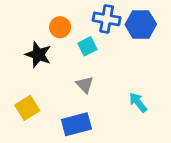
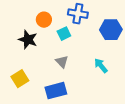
blue hexagon: (141, 24) -> (111, 30), moved
cyan arrow: (138, 102) -> (101, 66), moved

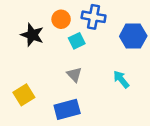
orange circle: (44, 20) -> (61, 19), moved
black star: (28, 40) -> (32, 35), moved

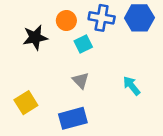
black star: (32, 35) -> (35, 37), turned -30
blue hexagon: (133, 36) -> (139, 18), moved

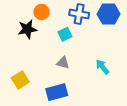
orange circle: (66, 21) -> (42, 12), moved
gray triangle: (81, 80) -> (63, 63), turned -32

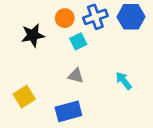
orange circle: (42, 12) -> (65, 18), moved
blue cross: (79, 14) -> (95, 17), turned -30

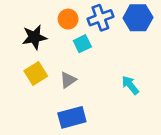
gray triangle: (76, 76) -> (68, 80), moved, turned -49
yellow square: (24, 97) -> (36, 73), moved

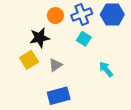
black star: (34, 37) -> (40, 38), moved
cyan square: (82, 44) -> (84, 39), moved, turned -32

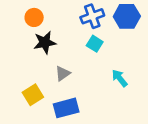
orange circle: (55, 16) -> (34, 17), moved
yellow square: (29, 60) -> (33, 95), moved

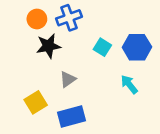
blue cross: (92, 16) -> (69, 18), moved
blue hexagon: (127, 16) -> (137, 47), moved

